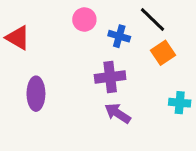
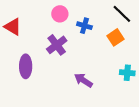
black line: (152, 20) -> (122, 14), moved
purple cross: (110, 77) -> (57, 45), moved, turned -30

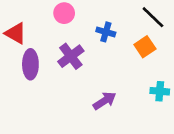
pink circle: (60, 14) -> (64, 13), moved
purple ellipse: (26, 66) -> (30, 64), moved
purple arrow: (83, 80) -> (105, 101), turned 114

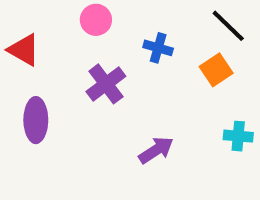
purple ellipse: (30, 64) -> (36, 120), moved

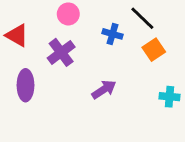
black line: (228, 26) -> (142, 18), moved
purple cross: (106, 84) -> (61, 52), moved
purple arrow: (156, 150) -> (104, 90), moved

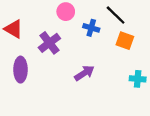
pink circle: (68, 14) -> (66, 12), moved
orange square: (154, 50) -> (125, 41), turned -36

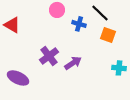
purple cross: (49, 43) -> (49, 56), moved
purple ellipse: (20, 70) -> (18, 78), moved, turned -65

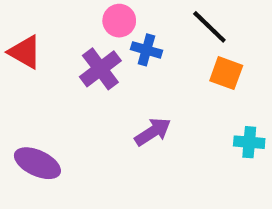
blue cross: (79, 24) -> (146, 50), moved
purple cross: (49, 56) -> (100, 69), moved

